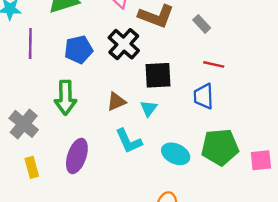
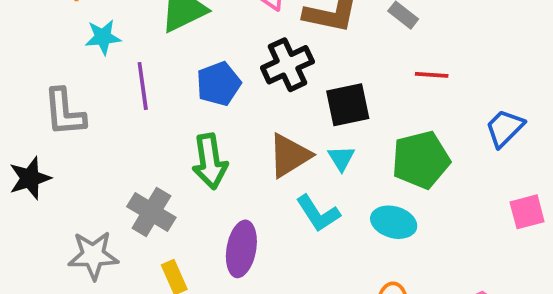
black cross: (124, 44) -> (287, 65), turned 32
blue trapezoid: (204, 96) -> (505, 128), moved, turned 56
brown triangle: (116, 102) -> (289, 155), size x1.5
green pentagon: (220, 147) -> (421, 160), moved

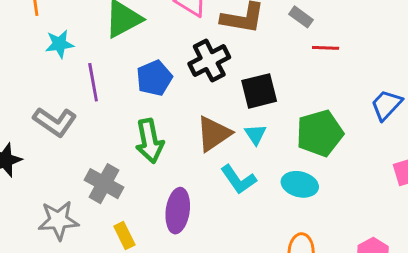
red line: (432, 75) -> (326, 48), moved
gray L-shape: (64, 112) -> (55, 122), moved, turned -48

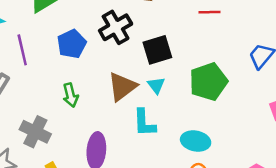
green arrow: (149, 141) -> (70, 95), size x0.7
cyan L-shape: (238, 180) -> (144, 123), turned 36
cyan ellipse: (300, 184) -> (196, 141), moved

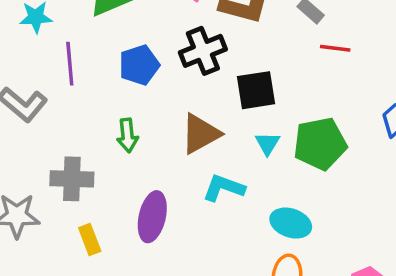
cyan triangle: (156, 85) -> (268, 143), moved
cyan L-shape: (144, 123) -> (224, 188), turned 104
gray cross: (35, 132) -> (72, 179), turned -32

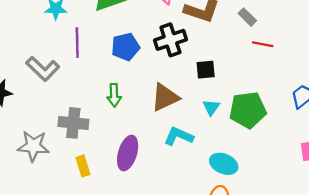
black square: (256, 90) -> (206, 70), size x0.7

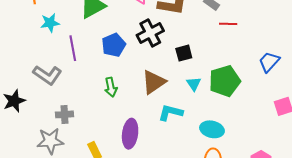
gray cross: (73, 123) -> (65, 114), moved, size x0.7

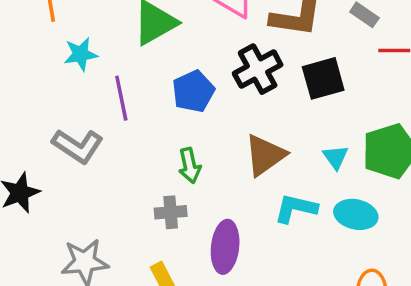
black square: (184, 53) -> (323, 78), moved, size x1.4
gray cross: (65, 114) -> (171, 212), moved
cyan ellipse: (212, 129) -> (356, 214), moved

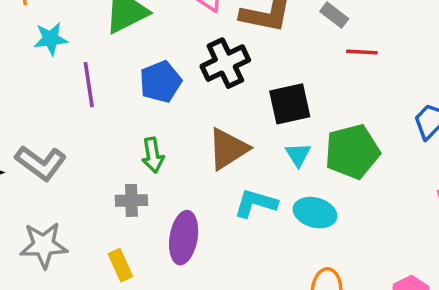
black square: (323, 78) -> (290, 104), moved
gray L-shape: (78, 146) -> (41, 163), moved

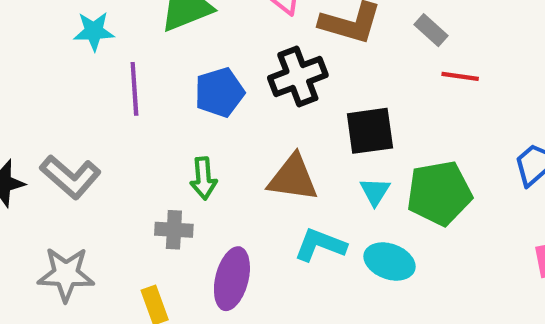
brown triangle: (228, 149) -> (293, 178), turned 36

